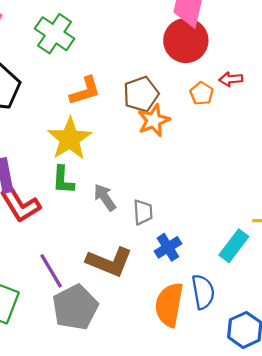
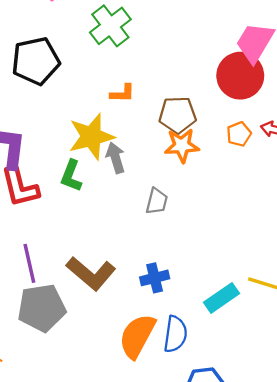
orange L-shape: (85, 91) -> (122, 93), size x0.7
gray arrow: (105, 197) -> (115, 158), moved
gray trapezoid: (143, 212) -> (157, 201), moved

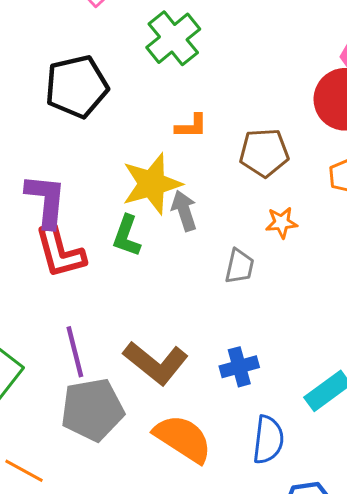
orange star: (182, 146) -> (281, 223), moved, size x0.7
orange semicircle: (137, 336) -> (183, 439), moved, turned 96

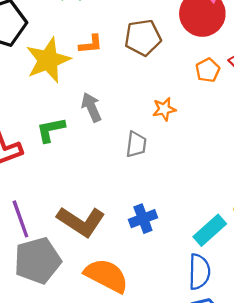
brown pentagon: (264, 153) -> (143, 38), moved
yellow star: (152, 184) -> (48, 60), moved
green L-shape: (127, 236) -> (51, 130), turned 64
blue semicircle: (268, 440) -> (199, 272), moved

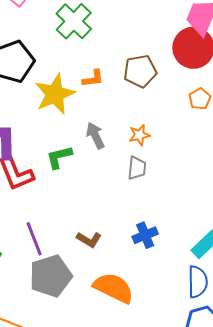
orange star: (164, 109) -> (139, 135), moved
brown L-shape: (81, 222) -> (89, 239), size x0.6

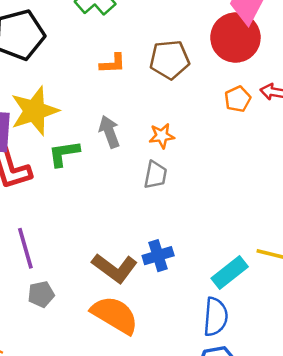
yellow star: (55, 94) -> (35, 111), moved
brown L-shape: (89, 239) -> (115, 268), moved, size x1.5
gray pentagon: (51, 276) -> (41, 294), size x0.5

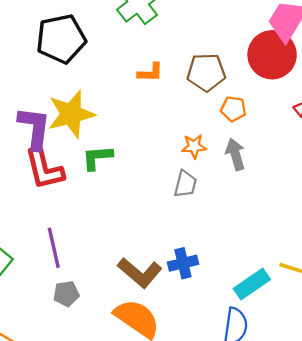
orange pentagon: (238, 99) -> (233, 109), moved, turned 30
gray arrow: (109, 132) -> (235, 154), moved

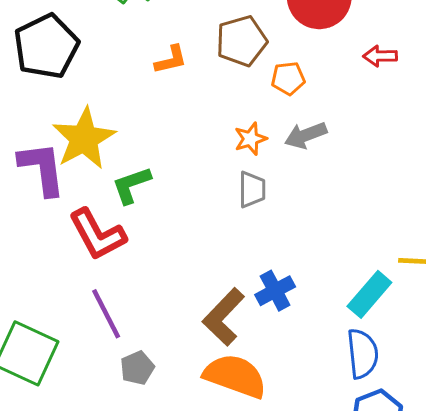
gray arrow: (235, 154) -> (306, 135), turned -80
red L-shape: (44, 169) -> (97, 234), moved
brown L-shape: (140, 273) -> (224, 317), turned 108

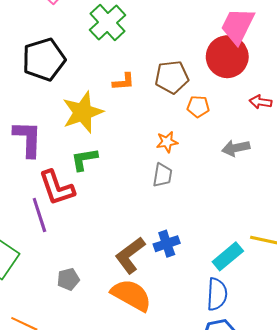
gray arrow: (306, 135) -> (236, 148), moved
yellow star: (84, 139) -> (83, 112), moved
purple line: (106, 314) -> (39, 215), moved

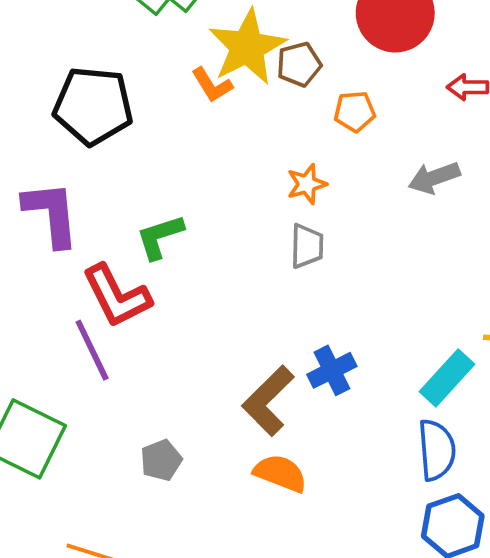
black pentagon: (44, 60) -> (93, 106), moved, turned 30
brown pentagon: (172, 77) -> (299, 64), size x0.7
orange L-shape: (124, 82) -> (212, 85), turned 70
yellow star: (83, 112) -> (247, 47), moved
orange semicircle: (131, 295) -> (280, 473), size x0.7

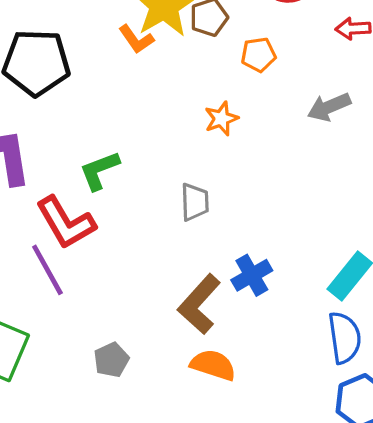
gray trapezoid: (307, 246) -> (195, 202), moved

